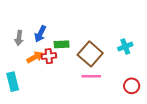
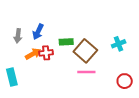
green rectangle: (62, 44) -> (66, 42), moved

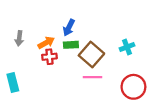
blue arrow: (38, 32) -> (69, 28), moved
orange arrow: (33, 54) -> (46, 43), moved
red circle: (125, 81) -> (133, 87), size x1.5

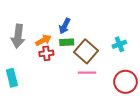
gray arrow: (19, 38) -> (18, 36), size x1.6

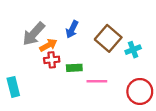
gray arrow: (18, 36) -> (34, 34), moved, turned 35
green rectangle: (67, 42) -> (74, 68), moved
brown square: (86, 51) -> (108, 38), moved

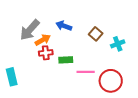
blue arrow: (72, 29) -> (64, 26), turned 84
brown square: (108, 38) -> (96, 34), size x0.6
red circle: (140, 91) -> (111, 81), moved

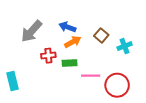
orange arrow: (43, 40) -> (73, 42), moved

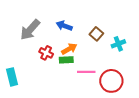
orange arrow: (73, 42) -> (69, 49), moved
red cross: (48, 56) -> (46, 53), turned 32

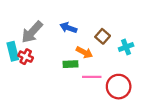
orange arrow: (69, 49) -> (84, 52), moved, turned 56
red cross: (46, 53) -> (26, 57), moved
cyan rectangle: (12, 77) -> (13, 51), moved

